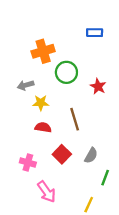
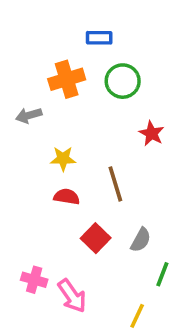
blue rectangle: (95, 33) -> (99, 38), moved
green circle: (66, 72) -> (123, 81), moved
gray arrow: (26, 85) -> (29, 115), moved
pink cross: (28, 162) -> (34, 280), moved

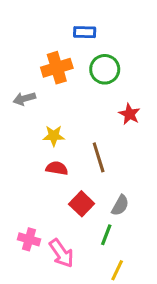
green line: (162, 274) -> (106, 235), moved

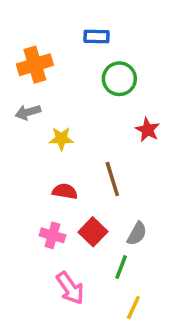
orange cross: (57, 68) -> (35, 65), moved
yellow star: (54, 136) -> (61, 139), moved
pink cross: (29, 239) -> (52, 235), moved

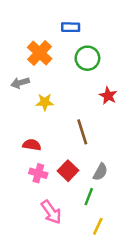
orange cross: (35, 65) -> (40, 53), moved, turned -30
red semicircle: (65, 191) -> (32, 145), moved

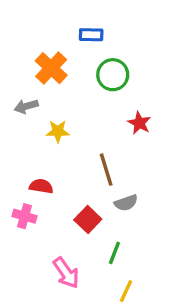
gray semicircle: (100, 172) -> (126, 203), moved, turned 42
pink cross: (38, 173) -> (25, 216), moved

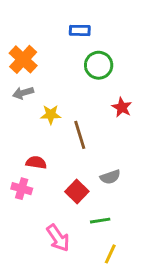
orange cross: (51, 68) -> (23, 59), moved
brown line: (106, 170) -> (80, 135), moved
green line: (114, 253) -> (100, 221), turned 60

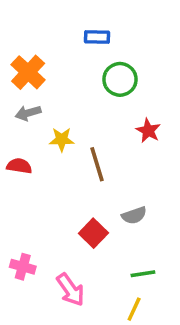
red semicircle: (36, 162) -> (19, 166), moved
pink cross: (22, 189) -> (23, 267), moved
green line: (100, 221) -> (143, 274), moved

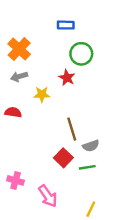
red star: (148, 131) -> (67, 78), moved
brown line: (97, 164) -> (72, 129), moved
green line: (143, 274) -> (87, 167), moved

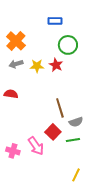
yellow star: (42, 94) -> (37, 66), moved
pink arrow: (48, 196) -> (36, 146), moved

